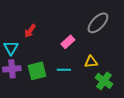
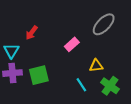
cyan line: (64, 70) -> (81, 85), moved, turned 56

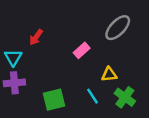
green square: (39, 75) -> (54, 100), moved

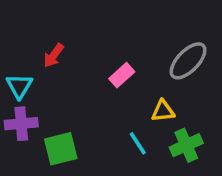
gray ellipse: (118, 28) -> (188, 61), moved
green cross: (125, 97) -> (186, 145), turned 30
green square: (54, 100) -> (61, 149), moved

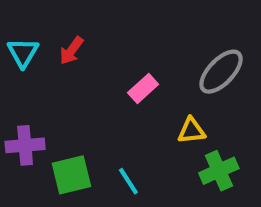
red arrow: (54, 55) -> (71, 51), moved
cyan triangle: (19, 86) -> (23, 53), moved
cyan line: (138, 143) -> (128, 181), moved

